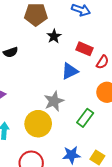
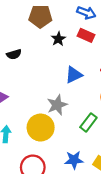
red rectangle: (85, 49) -> (86, 35), moved

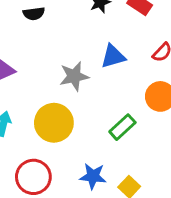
gray star: (57, 105) -> (74, 76), moved

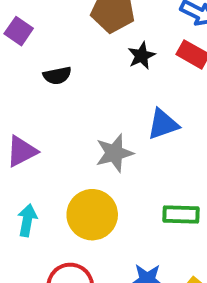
green rectangle: (122, 127) -> (181, 214), turned 48

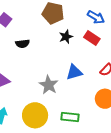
gray star: (114, 153) -> (49, 85), turned -30
green rectangle: (181, 214) -> (70, 117), moved

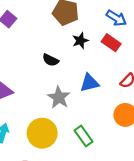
black semicircle: (23, 44) -> (51, 60), moved, turned 32
green rectangle: (70, 117) -> (84, 136), turned 48

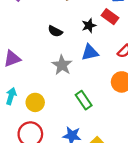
black star: (80, 41) -> (89, 26), moved
yellow circle: (42, 133) -> (35, 102), moved, size x0.7

